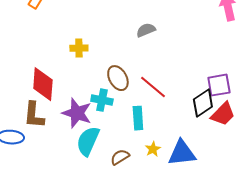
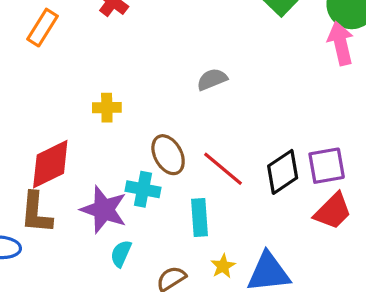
red diamond: (43, 84) -> (50, 164), turned 60
black diamond: (203, 103) -> (283, 172), moved
cyan semicircle: (88, 141) -> (121, 254), size x0.6

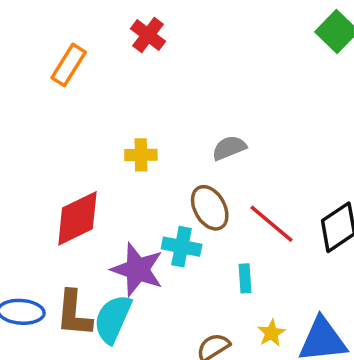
gray semicircle: (212, 79) -> (229, 148), moved
brown L-shape: (36, 213) -> (74, 314), moved
cyan rectangle: (199, 217) -> (245, 278), size x0.7
cyan semicircle: (121, 254) -> (113, 319), moved, size x1.6

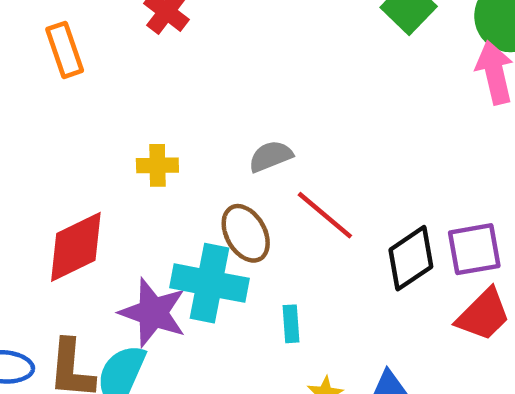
orange rectangle: (69, 65) -> (65, 50), turned -51
red line: (271, 224) -> (325, 215), moved
cyan cross: (182, 247) -> (209, 283), size x1.5

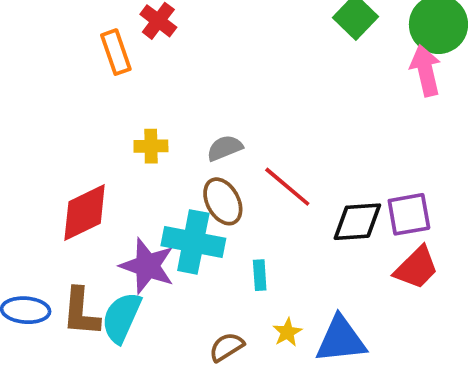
orange rectangle: (65, 50) -> (116, 52), moved
gray semicircle: (271, 156) -> (225, 148), moved
black diamond: (411, 258) -> (357, 222), turned 30

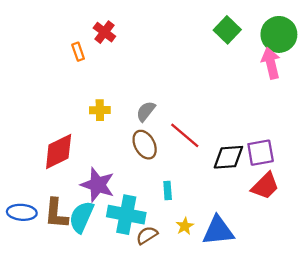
orange rectangle: (116, 52) -> (78, 52), size x0.7
gray semicircle: (225, 148) -> (146, 111), turned -30
cyan cross: (193, 242) -> (126, 215), moved

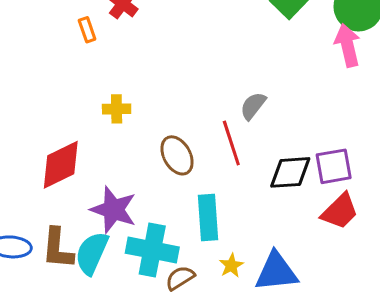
gray semicircle: (146, 111) -> (253, 106), moved
red line: (185, 135) -> (231, 143), turned 32
cyan rectangle: (168, 191) -> (208, 217), size x1.8

